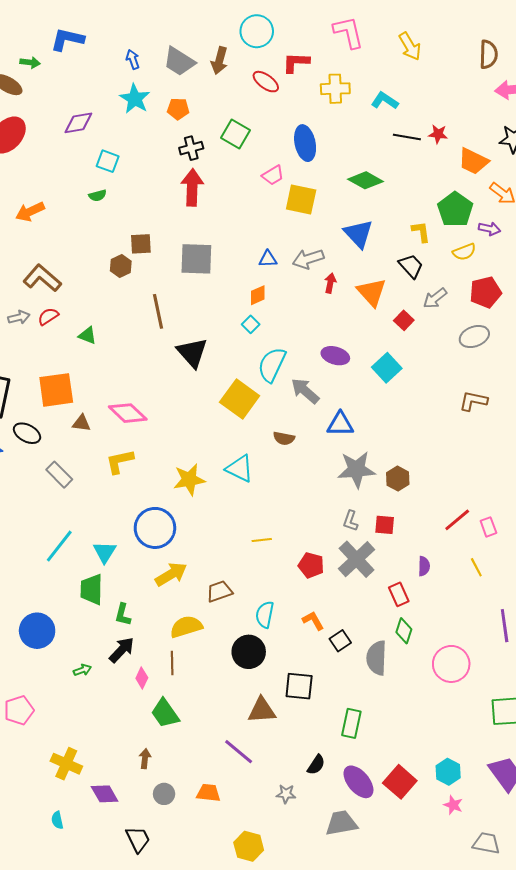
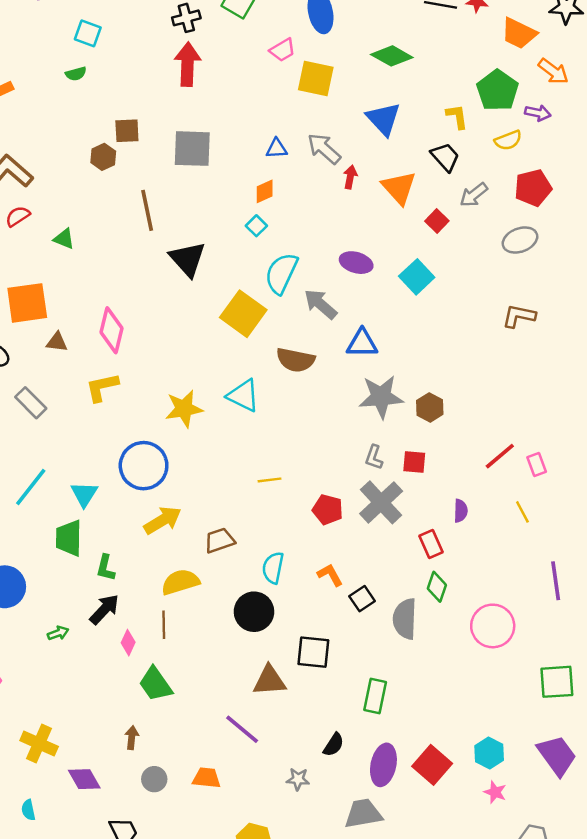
gray arrow: (308, 259) -> (324, 149), turned 60
pink diamond: (128, 413) -> (112, 330), turned 60
brown semicircle: (284, 438) -> (296, 360), size x1.5
purple ellipse: (358, 782) -> (383, 765), turned 52

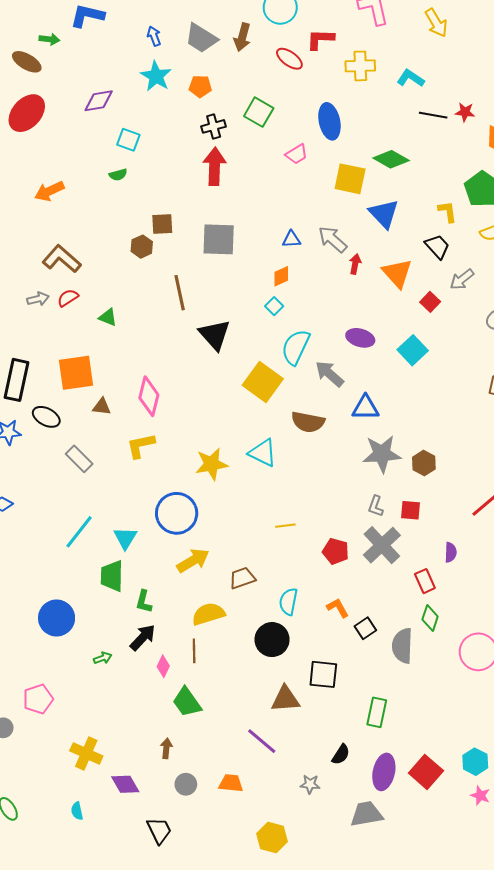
yellow square: (316, 79) -> (350, 179), moved

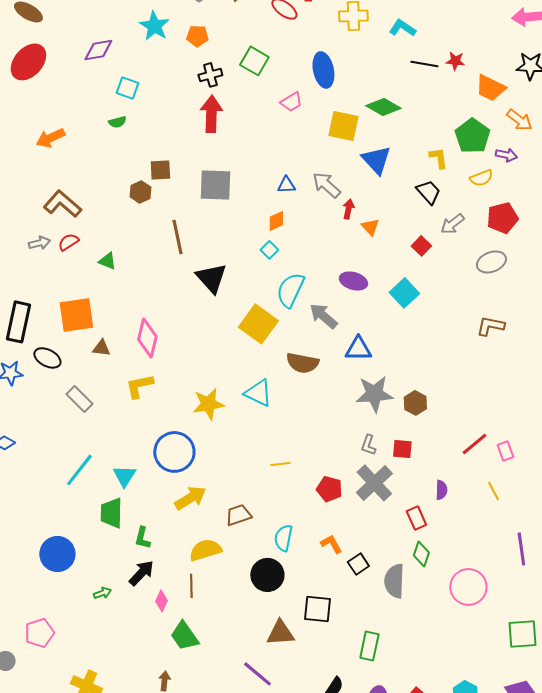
orange triangle: (397, 273) -> (370, 227), moved, size x0.6

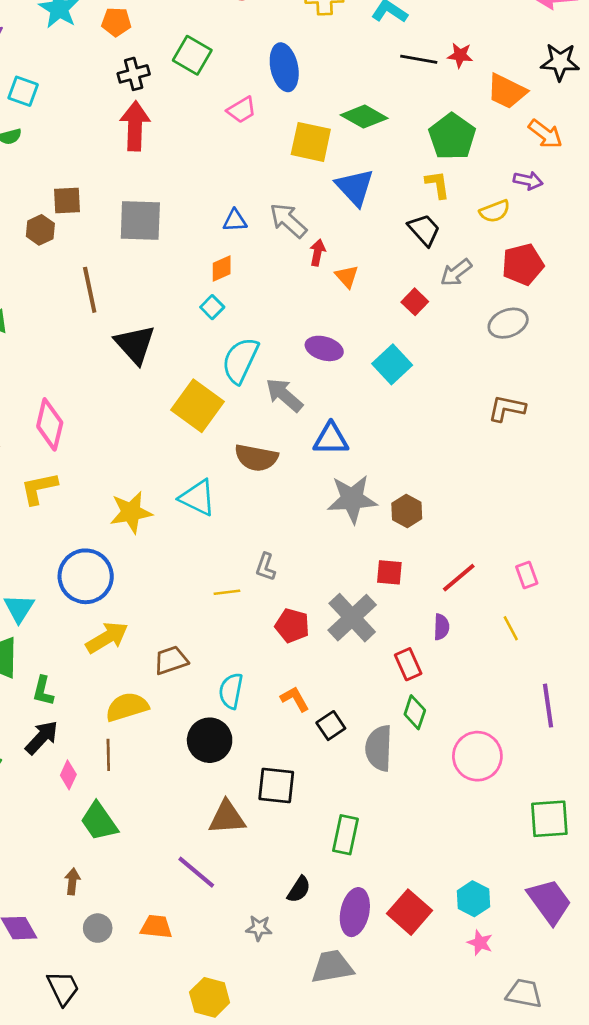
green pentagon: (472, 136) -> (452, 137), moved
red line: (474, 444) -> (459, 578), moved
gray L-shape: (368, 445) -> (266, 567), moved

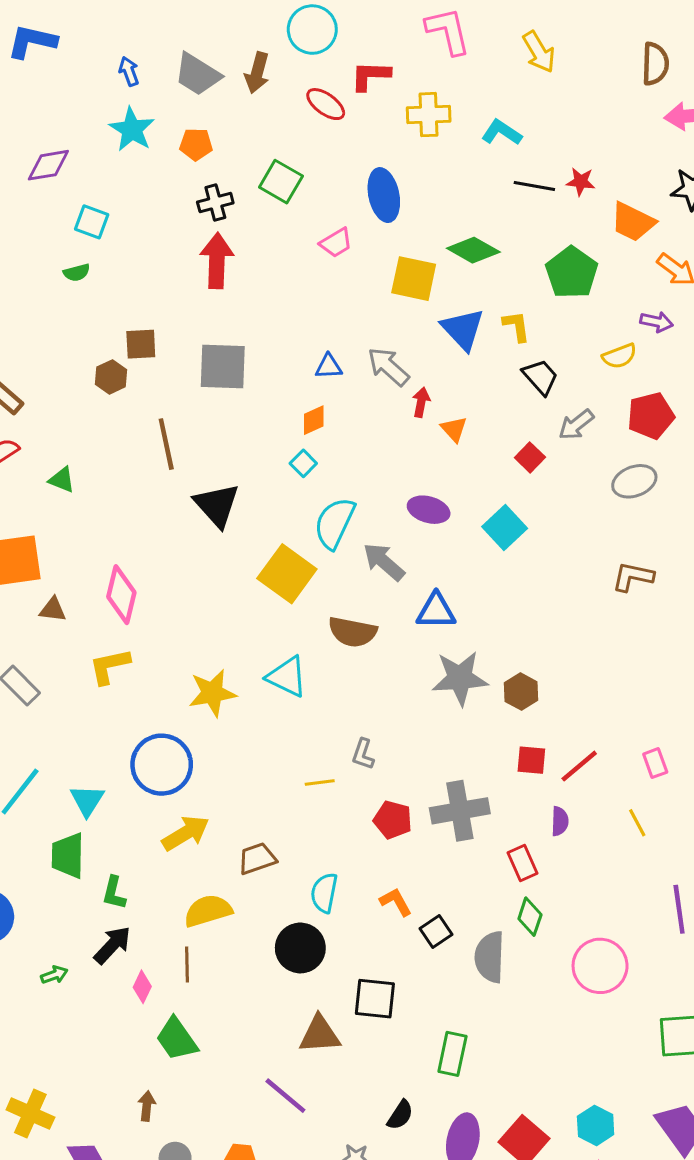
yellow L-shape: (437, 185) -> (517, 326), moved
red square: (389, 572) -> (531, 760), moved
gray cross: (352, 618) -> (460, 811), turned 33

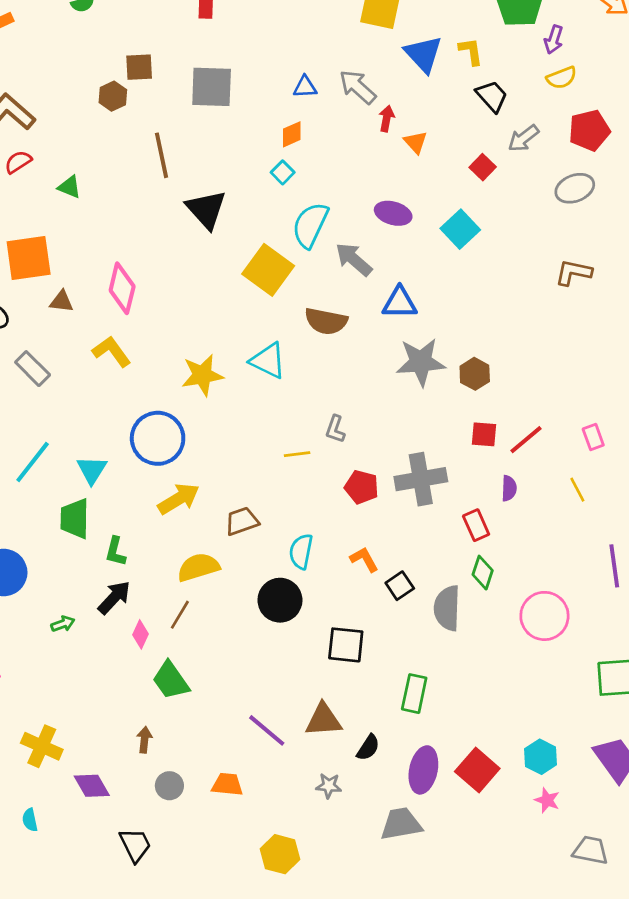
purple arrow: (657, 322) -> (554, 40), moved, turned 96
yellow L-shape: (109, 666) -> (112, 351), turned 66
brown line: (187, 964) -> (180, 615), turned 32
brown triangle: (320, 1034) -> (323, 720), moved

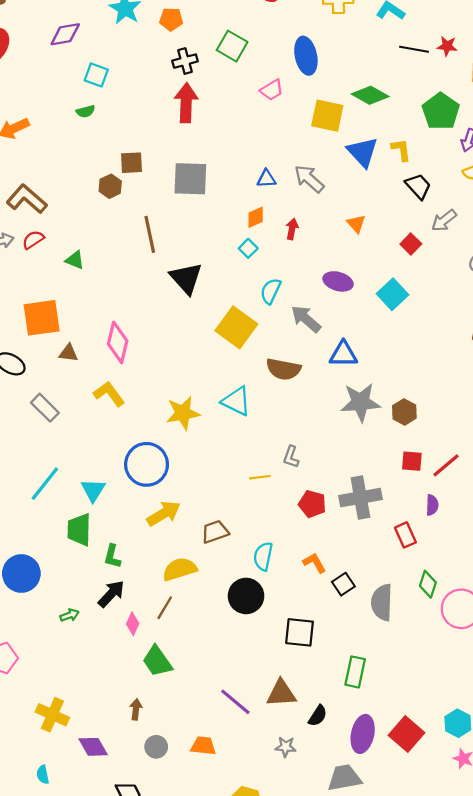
red arrow: (387, 119) -> (292, 229), moved
cyan semicircle: (310, 225) -> (271, 291), size x0.7
green diamond: (483, 573) -> (428, 584), moved

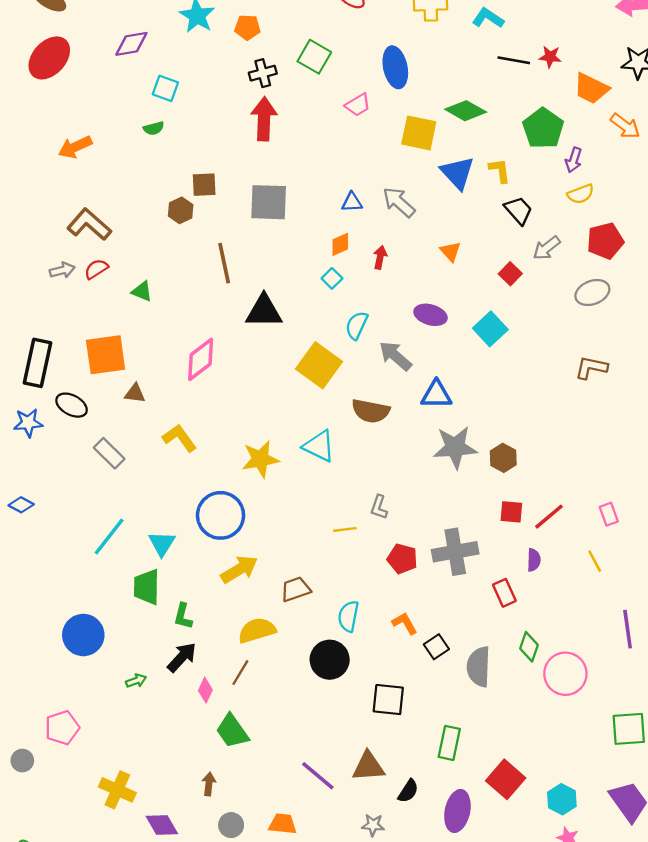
black triangle: (186, 278) -> (264, 311), turned -48
pink diamond: (118, 342) -> (201, 359), moved, turned 39
red square: (406, 734) -> (506, 779), moved

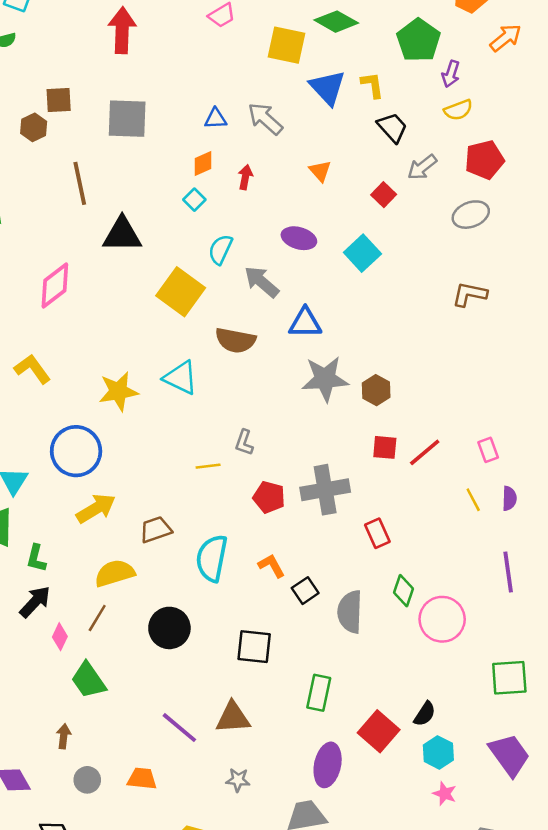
orange arrow: (625, 126) -> (506, 38), turned -76
purple semicircle: (534, 560) -> (509, 498), moved
cyan semicircle: (348, 616) -> (212, 558), size x1.4
black circle: (330, 660) -> (169, 628), moved
black semicircle: (408, 791) -> (425, 714), moved

